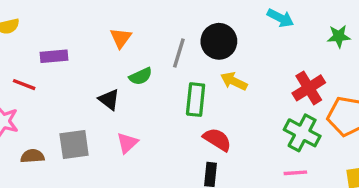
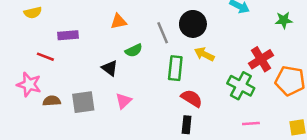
orange triangle: (121, 38) -> (119, 21), turned 42
gray line: (179, 53) -> (163, 33), turned -40
green cross: (302, 133) -> (241, 86), moved
brown semicircle: (32, 156) -> (52, 101), moved

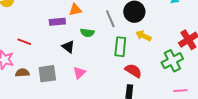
purple rectangle: (68, 35) -> (57, 22), moved
green semicircle: (134, 50) -> (87, 33), turned 32
red line: (45, 57) -> (24, 42), moved
green cross: (241, 86) -> (172, 61), turned 35

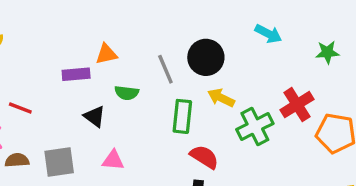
green cross: (172, 61) -> (255, 127), moved
pink triangle: (79, 73) -> (113, 160), turned 48

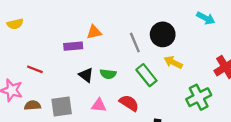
green semicircle: (127, 93) -> (108, 74), moved
green rectangle: (182, 116) -> (146, 75), turned -45
green cross: (255, 127) -> (199, 97), moved
red semicircle: (204, 157) -> (129, 103), moved

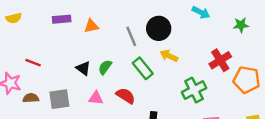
purple rectangle: (73, 46) -> (62, 19), moved
green semicircle: (108, 74) -> (105, 67), turned 119

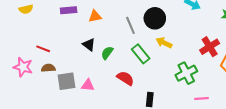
black triangle: (83, 68) -> (89, 45), moved
brown semicircle: (31, 98) -> (48, 68), moved
pink triangle: (96, 98) -> (88, 85), moved

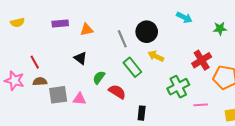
red line: (43, 49) -> (35, 62), turned 40
green semicircle: (107, 53) -> (99, 77), moved
pink line: (202, 99) -> (201, 105), moved

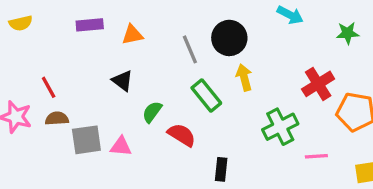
yellow arrow: (156, 56) -> (244, 77), turned 49

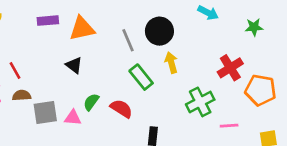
orange triangle: (132, 35) -> (82, 28), size x1.5
green semicircle: (152, 112) -> (91, 102), moved

